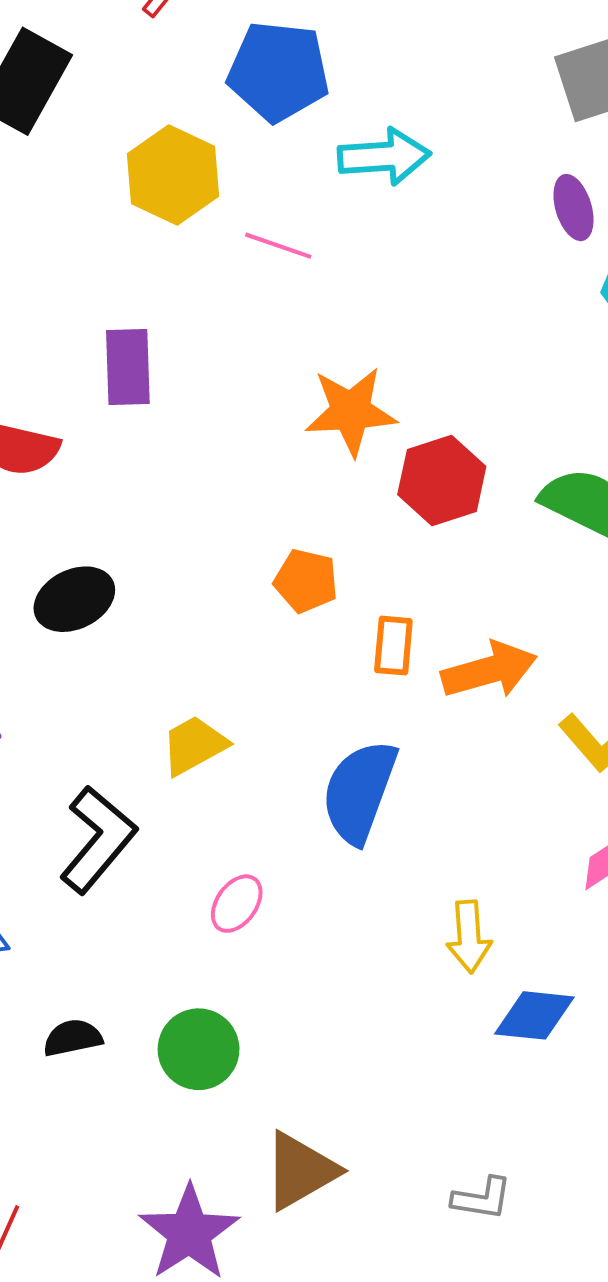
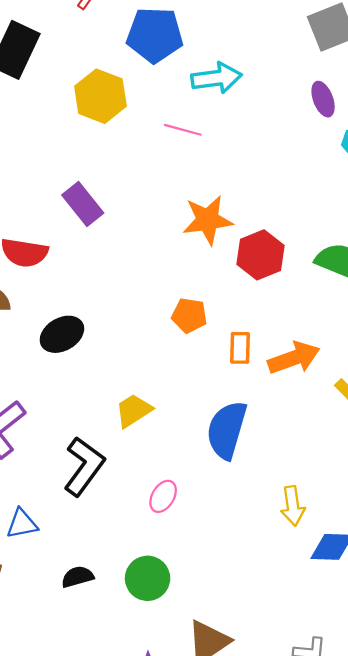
pink line: (278, 246) -> (183, 130), moved
purple rectangle: (128, 367) -> (83, 204), turned -33

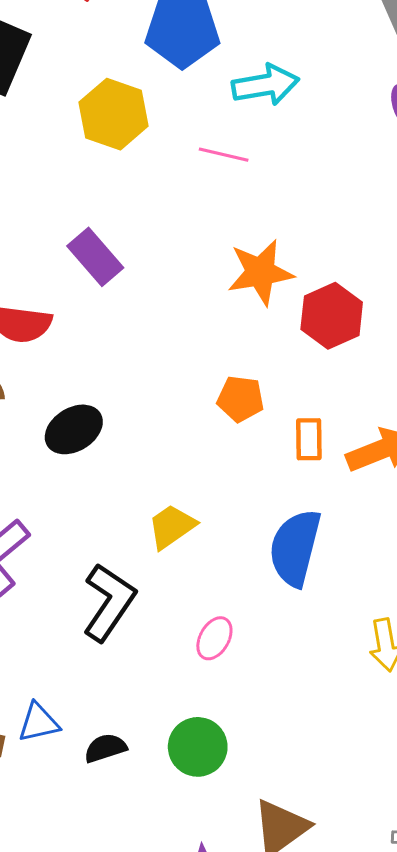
blue triangle: (22, 524) -> (39, 723), moved

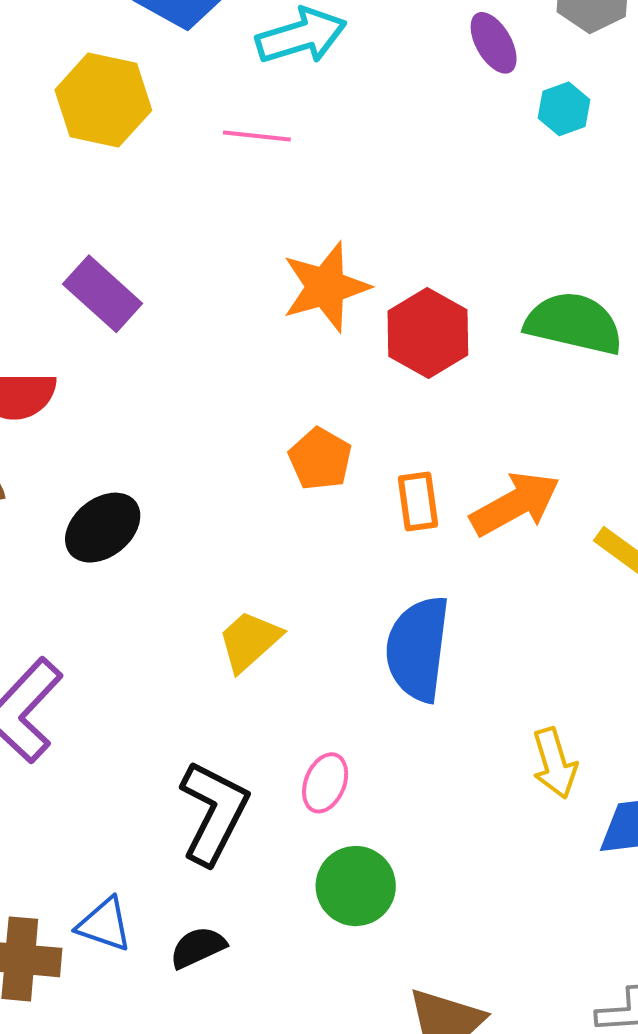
orange pentagon: (241, 399) -> (320, 459), turned 30
black L-shape: (109, 602) -> (214, 812), moved
blue triangle: (39, 723) -> (104, 924), turned 39
green circle: (198, 747) -> (356, 886), moved

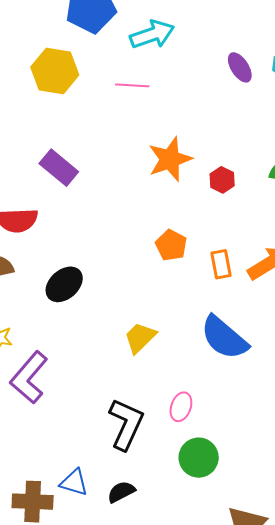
purple ellipse: (494, 43) -> (240, 67), moved
red hexagon: (428, 333) -> (222, 180), size x0.6
blue semicircle: (418, 649) -> (224, 338), turned -54

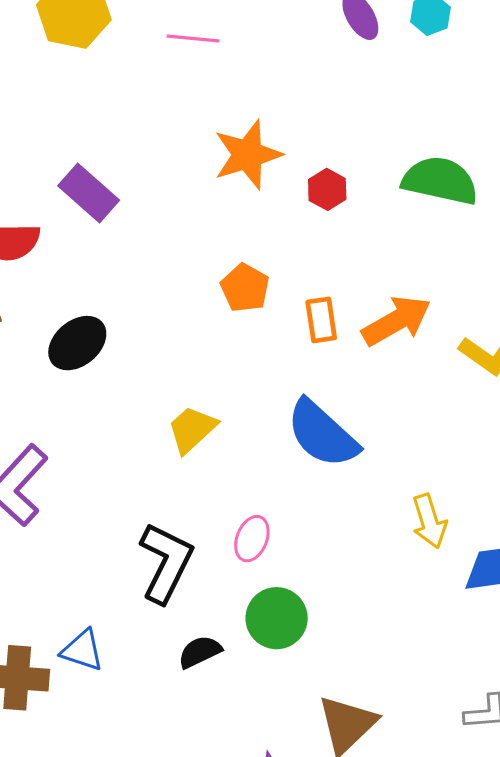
purple rectangle: (59, 168) -> (89, 193), moved
black semicircle: (121, 492) -> (200, 652), moved

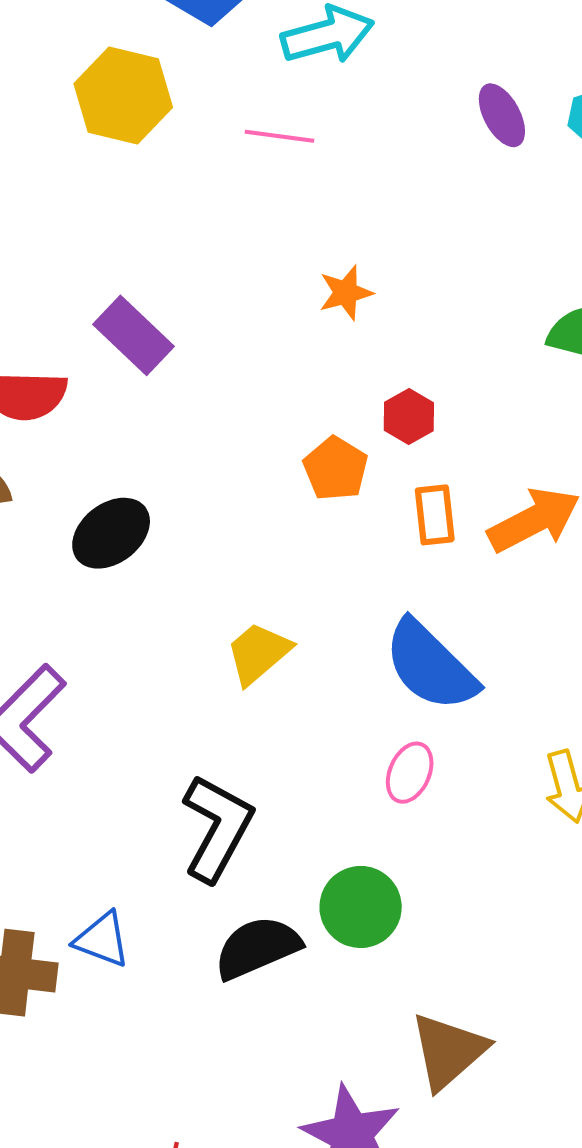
orange star: (248, 155) -> (346, 293), size x0.6
red hexagon: (327, 189) -> (409, 416), moved
pink ellipse: (252, 539) -> (410, 773), moved
black semicircle: (200, 652) -> (257, 948), size x1.5

